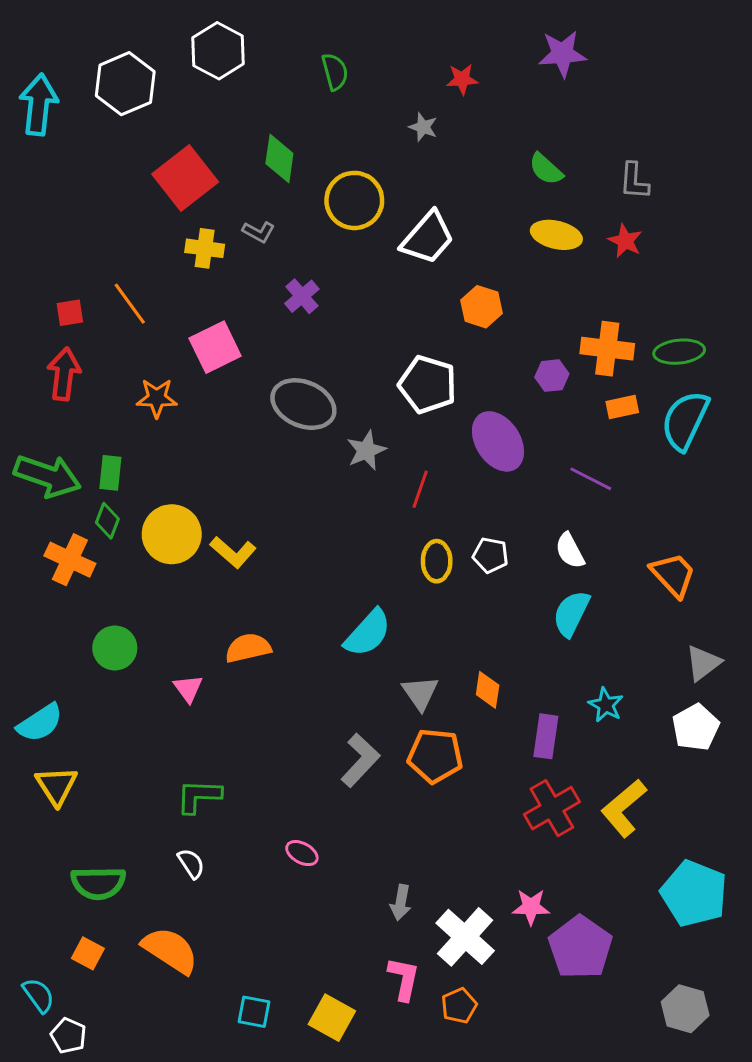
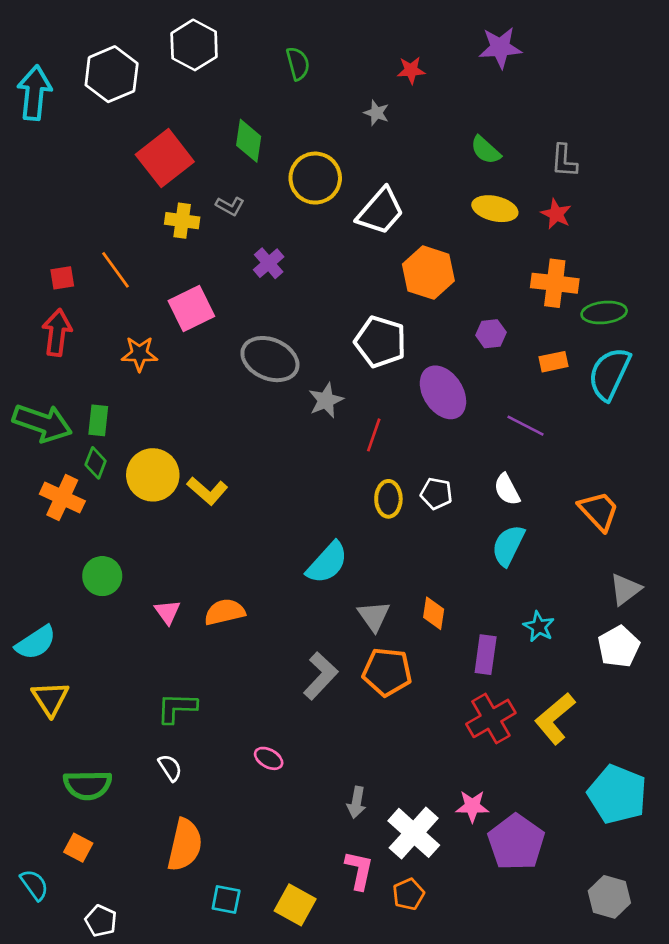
orange hexagon: (482, 307) -> (428, 273), size x1.4
orange cross: (607, 349) -> (555, 283), moved
orange semicircle: (248, 648) -> (225, 612), moved
orange semicircle: (170, 950) -> (185, 845), moved, turned 70
white pentagon: (68, 1036) -> (101, 921), moved

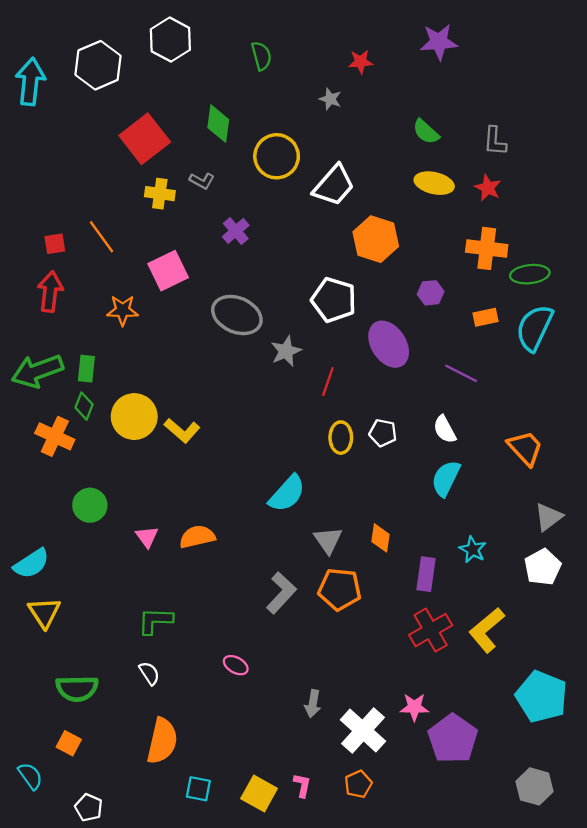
green arrow: (42, 423) -> (37, 371), turned 141
pink L-shape: (359, 870) -> (302, 785), moved, size x0.7

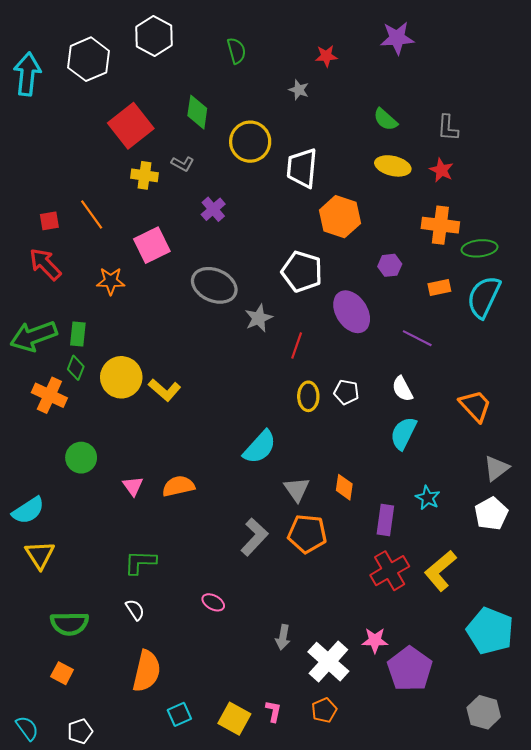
white trapezoid: (334, 185) -> (302, 168), turned 144
red arrow: (50, 292) -> (45, 264), turned -51
cyan semicircle: (30, 776) -> (27, 728), moved
cyan square: (198, 789) -> (179, 714), turned -35
white pentagon: (89, 807) -> (80, 731), turned 30

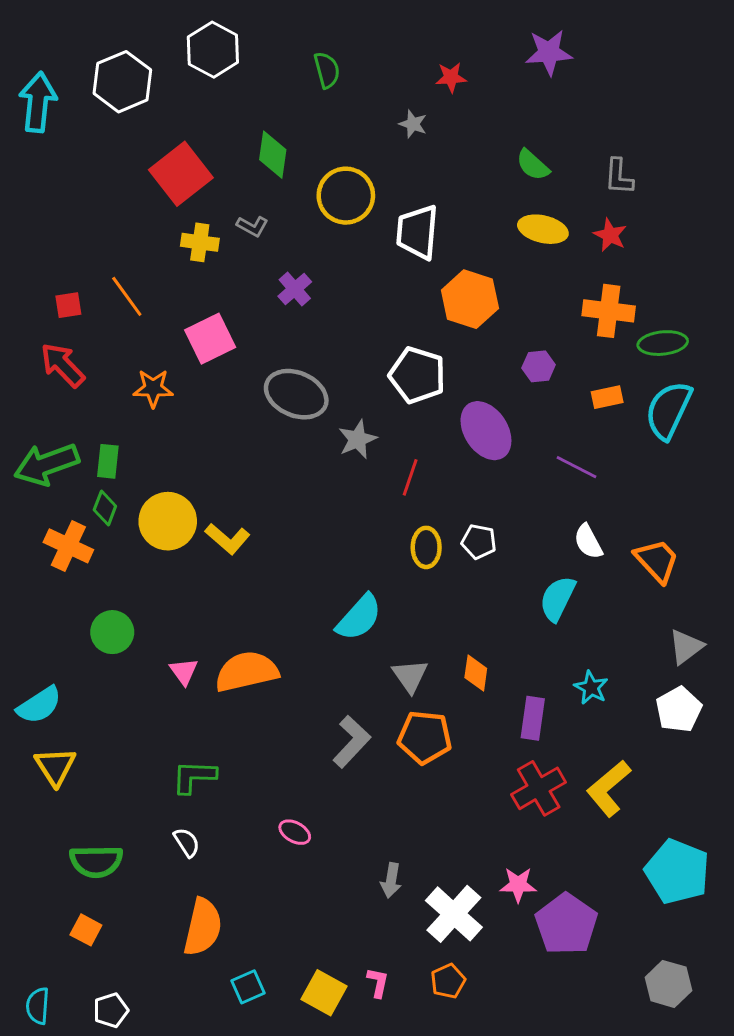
white semicircle: (402, 389) -> (588, 542), moved
orange semicircle: (178, 486) -> (247, 672), size x1.4
cyan semicircle: (27, 728) -> (38, 1006), turned -140

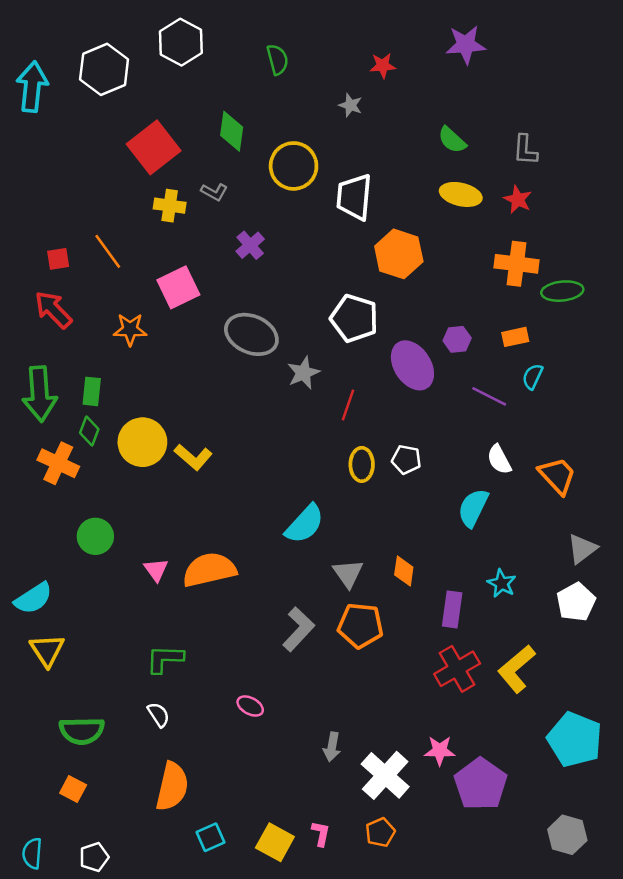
purple hexagon: (539, 366) -> (457, 339), moved
cyan semicircle: (668, 410) -> (533, 377), moved, size x0.5
green arrow: (47, 464) -> (40, 394), turned -74

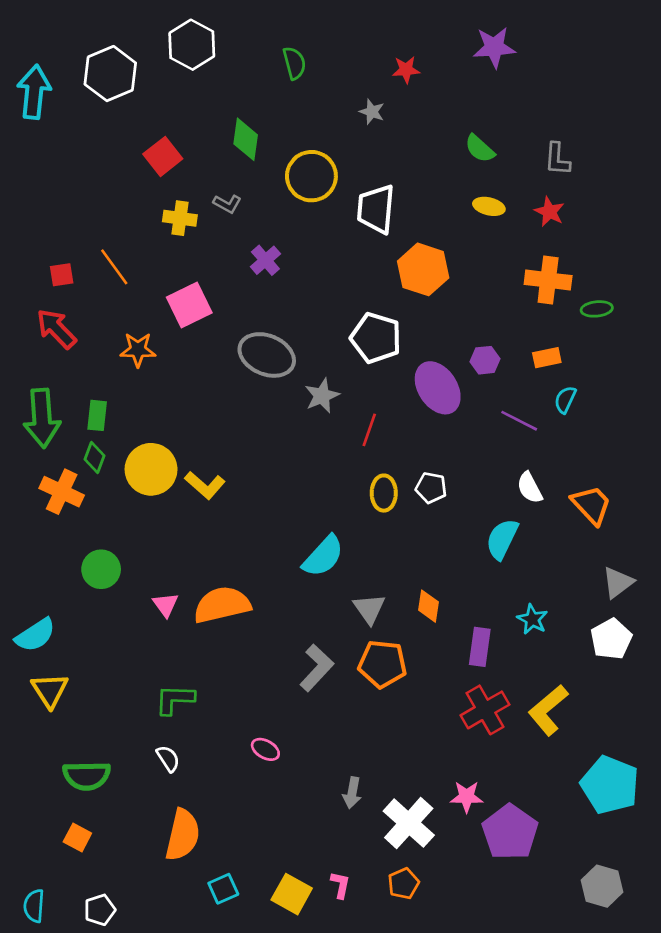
red square: (154, 147) -> (163, 156), size x0.7
yellow ellipse: (461, 194) -> (489, 206), size x0.7
green ellipse: (562, 291) -> (597, 309), size x0.7

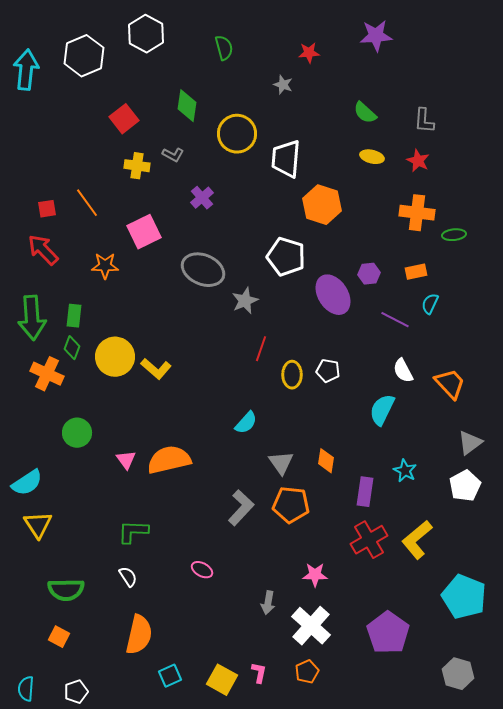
red line: (369, 430) -> (261, 349), moved
cyan semicircle: (323, 556) -> (246, 423), size x0.7
pink star: (467, 797) -> (315, 575), moved

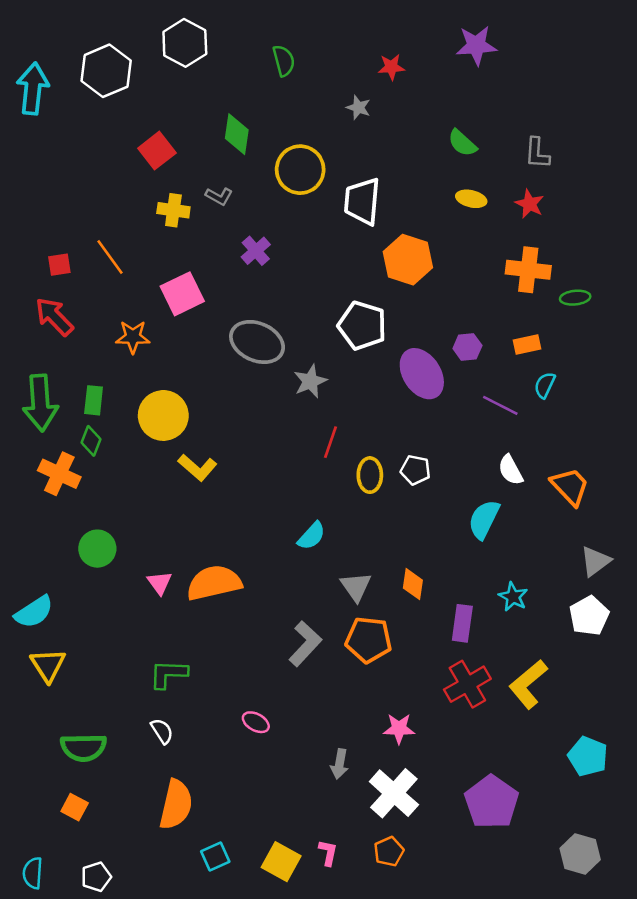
yellow circle: (115, 357) -> (163, 415), moved
cyan pentagon: (464, 597) -> (588, 756), size x0.7

